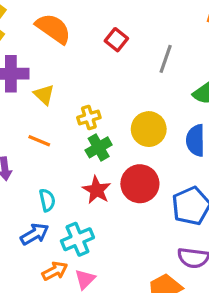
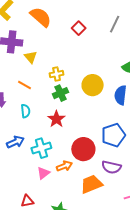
gray line: (166, 59) -> (115, 24), moved
red circle: (140, 184) -> (83, 149), moved
cyan semicircle: (47, 200) -> (25, 111), moved
orange arrow: (55, 271) -> (64, 166), moved

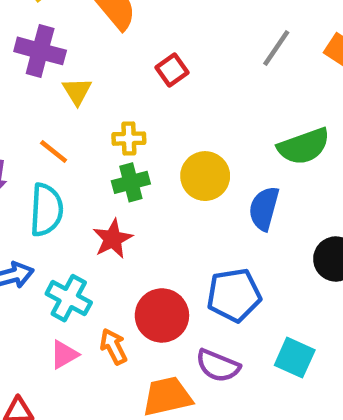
red square: (79, 28) -> (172, 70), moved
cyan semicircle: (25, 111) -> (46, 210), size x1.6
cyan cross: (41, 148) -> (69, 298), turned 36
orange arrow: (64, 166) -> (113, 347), turned -105

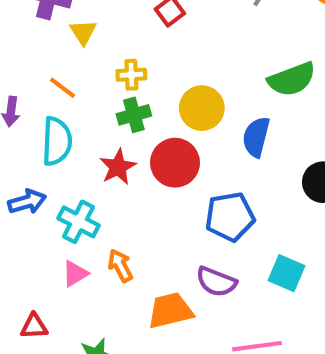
red circle: (162, 315) -> (175, 163), moved

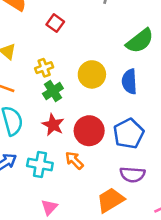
red circle: (175, 163) -> (89, 131), moved
orange arrow: (120, 266) -> (74, 160), moved
pink triangle: (75, 274) -> (49, 207), moved

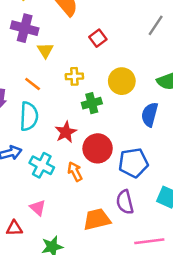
yellow circle: (92, 74) -> (122, 81), moved
green cross: (53, 91) -> (92, 103), moved
purple semicircle: (132, 175) -> (125, 202), turned 55
pink triangle: (49, 207) -> (38, 208), turned -48

